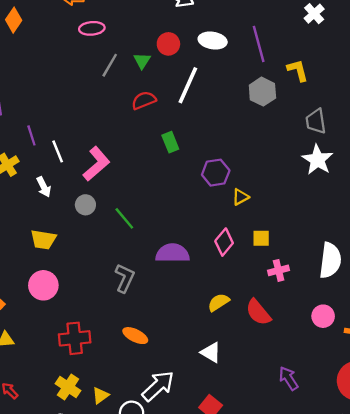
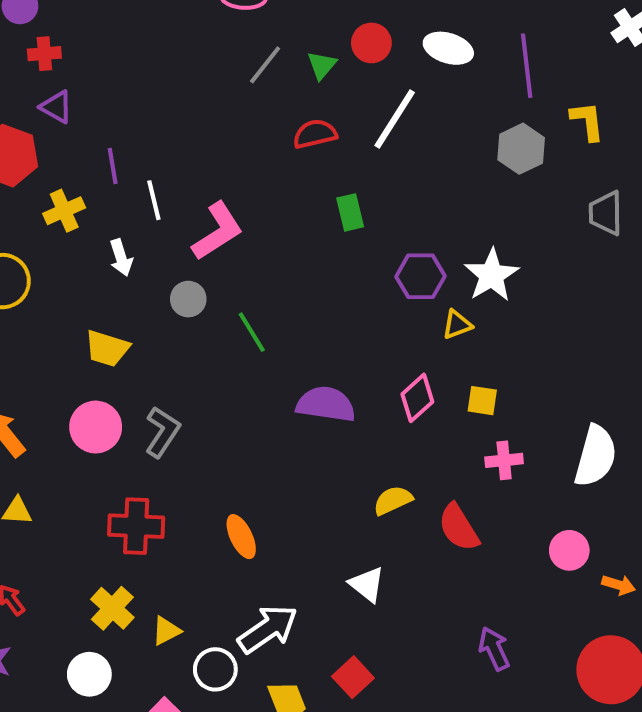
white star: (317, 160) -> (492, 275), moved
gray L-shape: (125, 278) -> (162, 432), moved
orange ellipse: (135, 336) -> (241, 537), turned 30

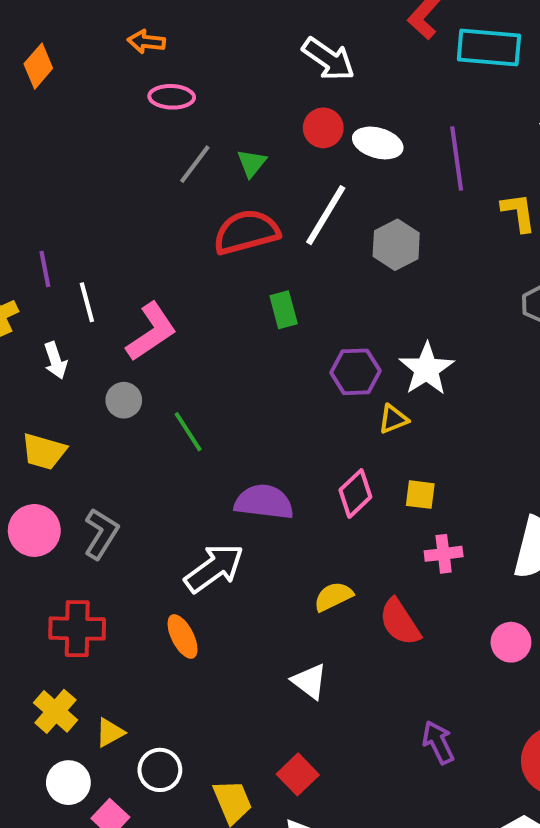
red circle: (371, 43) -> (323, 128), moved
red semicircle: (315, 134) -> (246, 232), size x1.5
gray hexagon: (521, 149) -> (396, 245), moved
white arrow: (268, 629) -> (214, 568), moved
white circle: (89, 674) -> (68, 783), moved

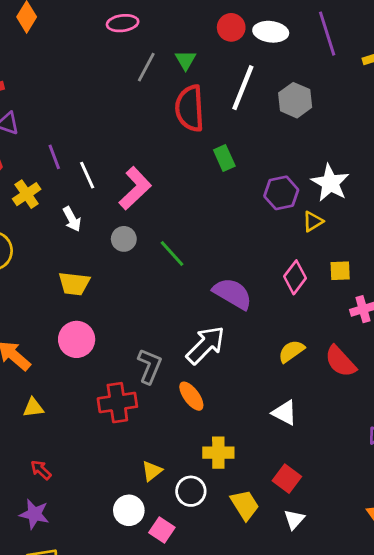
red semicircle: (246, 232) -> (190, 108), turned -69
purple semicircle: (264, 502) -> (233, 294), turned 33
gray L-shape: (101, 534) -> (150, 366), moved
yellow cross: (55, 711) -> (218, 453), moved, turned -32

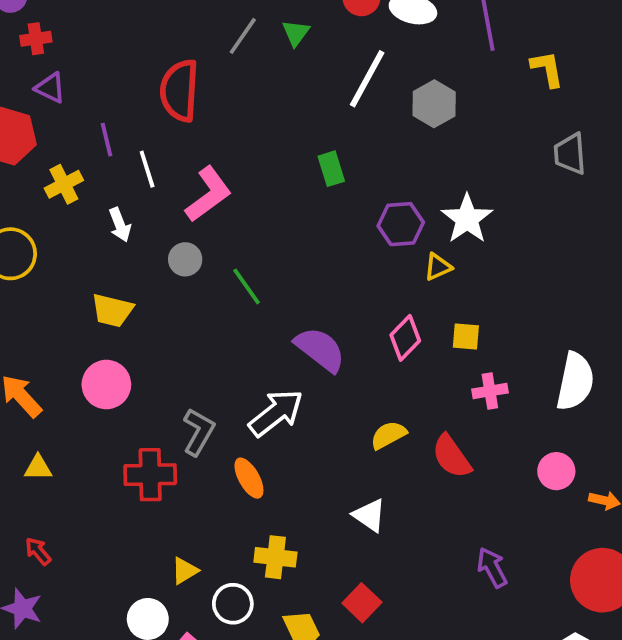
red semicircle: (190, 108) -> (179, 91), moved

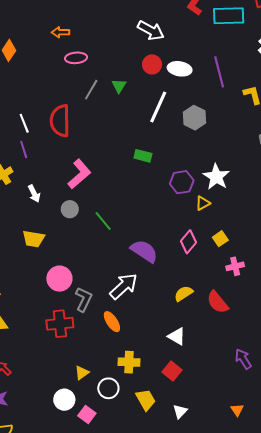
white line: (147, 169) -> (24, 123), moved
green rectangle: (331, 169) -> (143, 156), turned -54
yellow square: (466, 336) -> (220, 239), turned -35
pink circle: (106, 385) -> (59, 279), moved
red square: (362, 603) -> (172, 371), moved

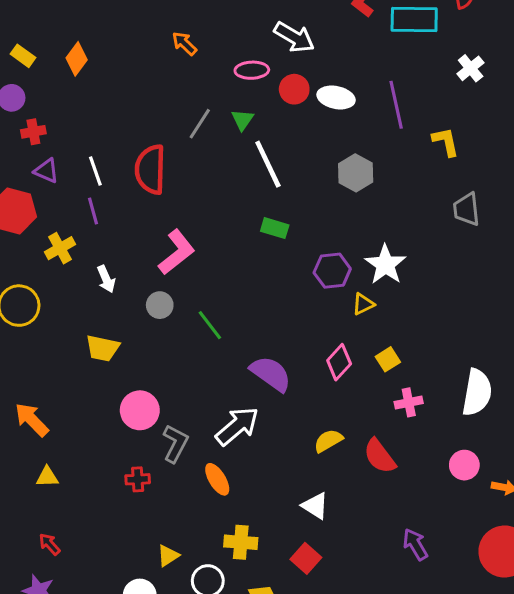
orange arrow: (60, 32) -> (184, 43), moved, turned 42
pink ellipse: (76, 58) -> (252, 70), moved
white line: (158, 107) -> (268, 164), moved, turned -52
red cross: (60, 324) -> (138, 479), size x0.6

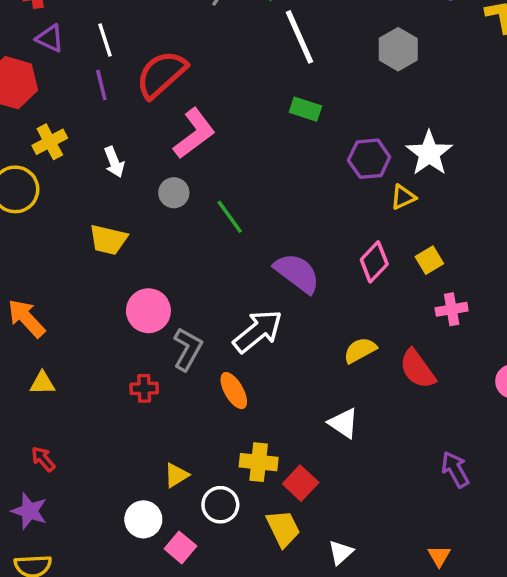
red semicircle: (150, 169) -> (161, 74), moved, turned 45
yellow cross: (60, 248) -> (50, 142), moved
red square: (306, 558) -> (301, 483), moved

